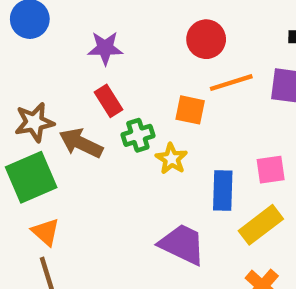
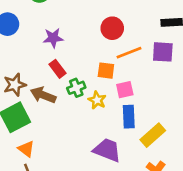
pink square: (271, 170) -> (125, 90), moved

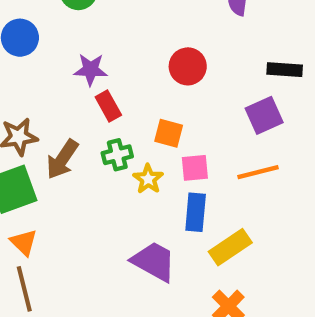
purple square: (163, 52) -> (264, 115), turned -35
orange line: (129, 53) -> (258, 172), moved
red rectangle: (58, 69) -> (108, 106), moved
brown arrow: (43, 95) -> (62, 159), turned -85

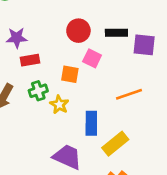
black rectangle: (285, 70) -> (116, 33), moved
red rectangle: (108, 106) -> (30, 60), turned -66
purple square: (264, 115) -> (144, 45), moved, turned 35
pink square: (195, 168) -> (92, 58), moved, turned 36

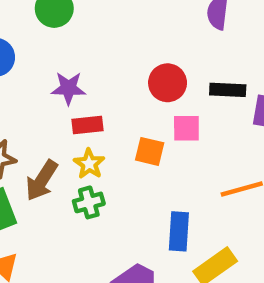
pink square: (92, 58) -> (186, 128), turned -30
green cross: (38, 91) -> (89, 202), moved
yellow star: (59, 105) -> (89, 164), moved

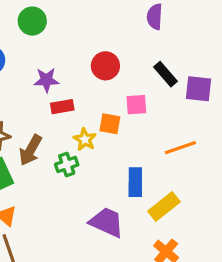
red circle: (168, 83) -> (105, 66), moved
black rectangle: (228, 90) -> (166, 74), turned 50
yellow star: (89, 164) -> (85, 139), moved

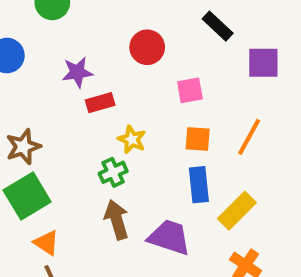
black rectangle: (166, 74) -> (218, 26), moved
orange square: (110, 124) -> (198, 139), moved
orange line: (180, 148) -> (249, 137), turned -36
brown arrow: (31, 150) -> (117, 220), moved, turned 140

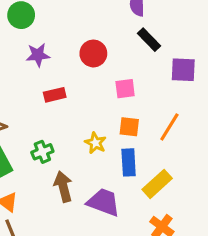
purple star: (77, 72) -> (38, 55), moved
yellow star: (132, 139) -> (95, 143), moved
green cross: (113, 172) -> (42, 152), moved

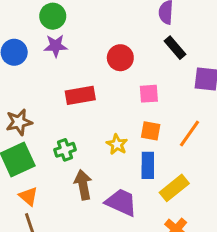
purple star: (38, 55) -> (56, 46), moved
red rectangle: (55, 95) -> (80, 95), size x1.4

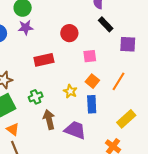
orange square: (151, 131) -> (92, 81), turned 32
yellow rectangle: (174, 188) -> (126, 119), moved

